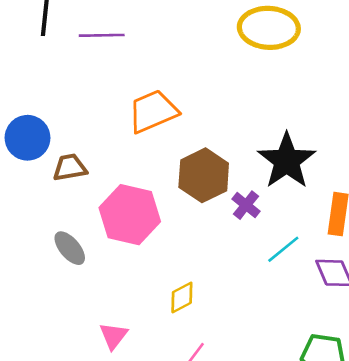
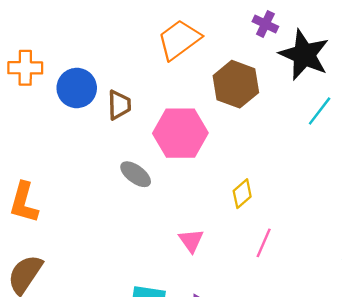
brown trapezoid: (70, 168) -> (119, 105), turned 112
purple cross: (246, 205) -> (265, 24), moved
cyan line: (283, 249) -> (320, 111), moved

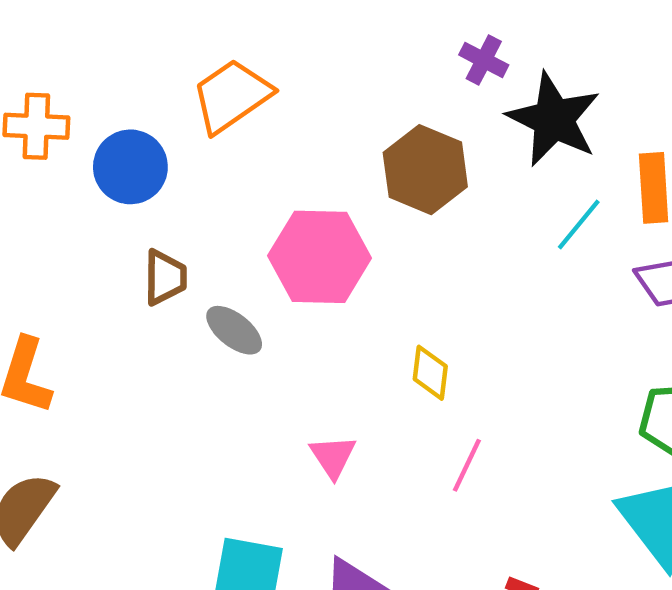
orange trapezoid: (179, 40) -> (232, 96), moved
brown trapezoid: (119, 105) -> (165, 277), moved
yellow diamond: (242, 194) -> (430, 373), turned -44

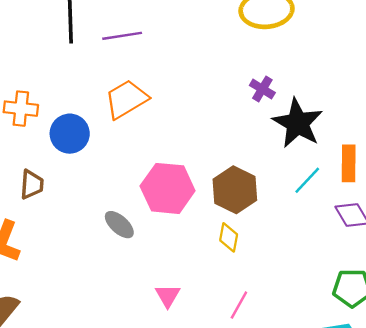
brown hexagon: (425, 170) -> (235, 190), moved
brown trapezoid: (165, 277) -> (32, 184), moved
yellow diamond: (430, 373) -> (229, 237), moved

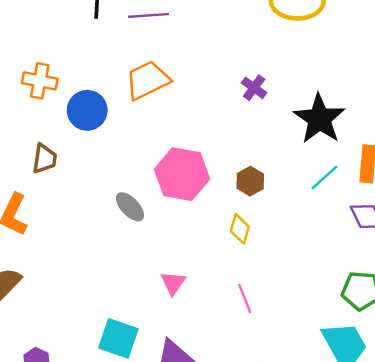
purple cross: (262, 89) -> (254, 88), moved
brown hexagon: (235, 190) -> (250, 181), size x0.6
pink line: (239, 305) -> (245, 298), turned -56

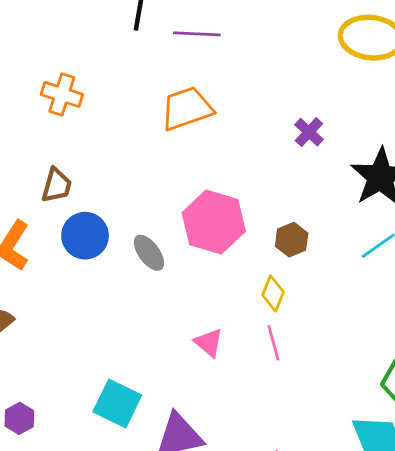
blue circle: (87, 110) -> (85, 236), moved
pink triangle: (173, 283) -> (209, 343), moved, turned -32
pink line: (245, 298) -> (273, 343), moved

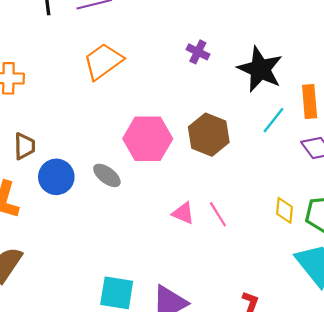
brown hexagon: (292, 240) -> (209, 135), size x1.6
yellow diamond: (273, 293) -> (284, 210), moved
pink triangle: (209, 343) -> (183, 213), moved

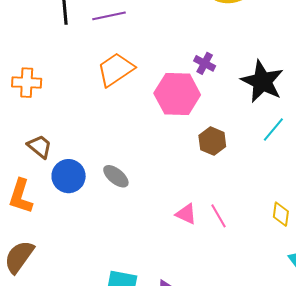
brown hexagon: (209, 135) -> (212, 141), size x0.7
pink hexagon: (148, 139) -> (177, 94), moved
brown trapezoid: (24, 146) -> (40, 146), turned -52

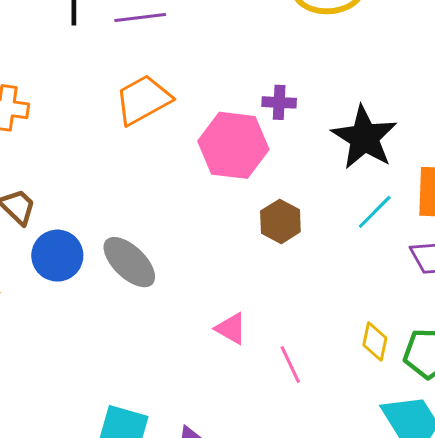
purple cross: (205, 63) -> (279, 102), turned -30
gray ellipse: (116, 176) -> (129, 262), size x1.4
pink line: (219, 216) -> (290, 365), moved

